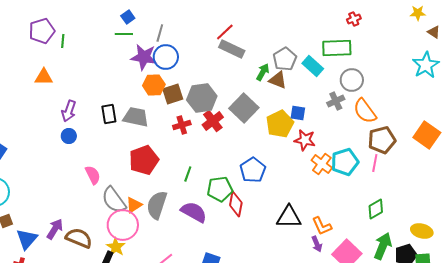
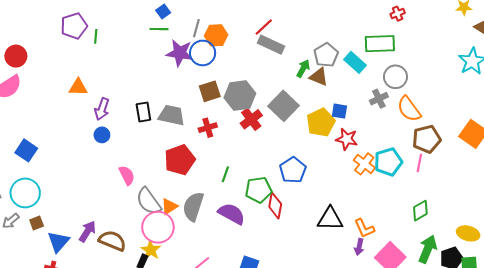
orange triangle: (44, 77) -> (78, 87), moved
orange hexagon: (154, 85) -> (216, 35), moved
red cross: (182, 125) -> (208, 128), moved
purple arrow: (317, 244) -> (359, 247), turned 35

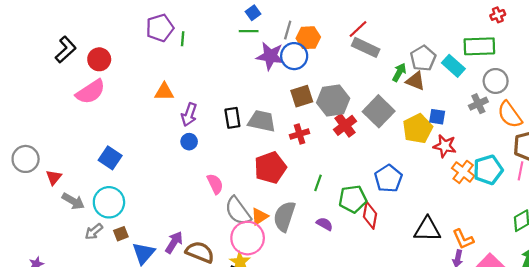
purple semicircle: (232, 214) -> (324, 224), size x0.6

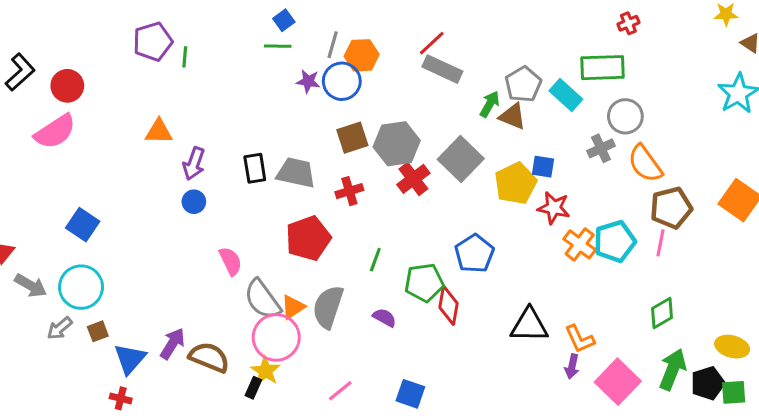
purple star: (270, 56) -> (308, 81), size x0.6

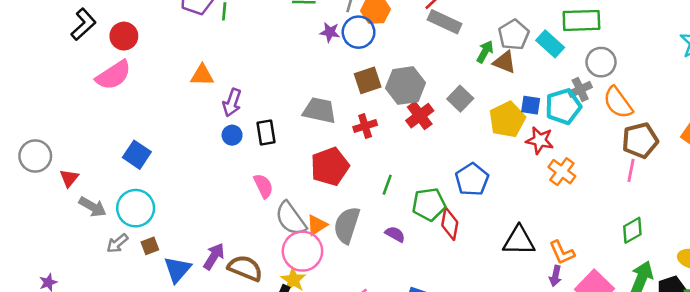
gray square: (461, 159) -> (460, 99), size x0.7
black rectangle: (255, 168) -> (266, 133), moved
cyan pentagon: (615, 241) -> (563, 106), moved

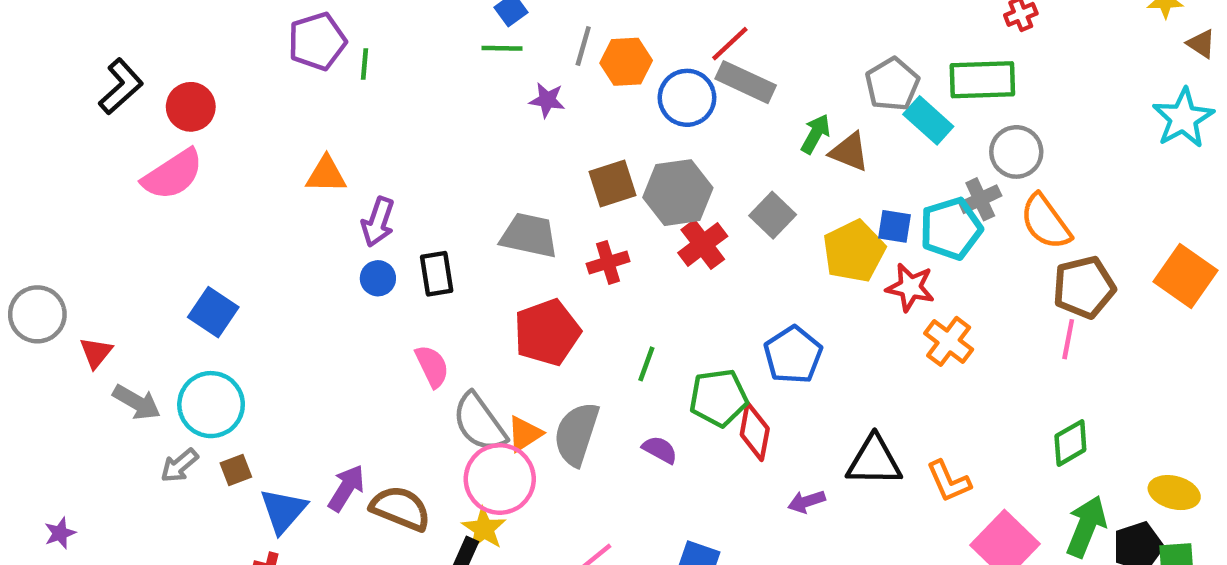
blue circle: (359, 32) -> (687, 98), moved
gray pentagon: (514, 35) -> (892, 84), moved
purple arrow: (555, 276) -> (807, 502), moved, turned 60

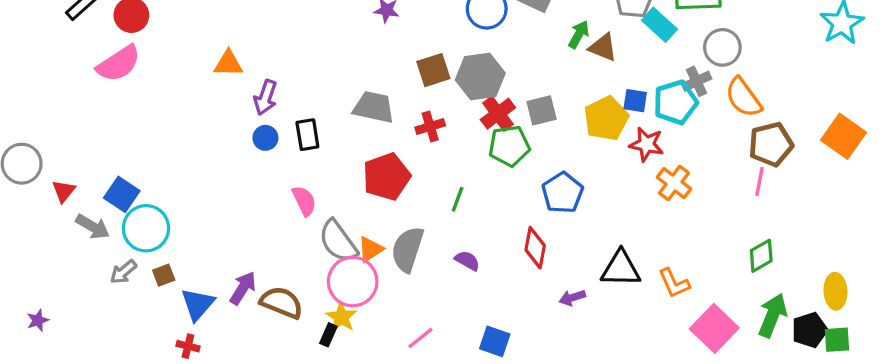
gray square: (773, 215) -> (542, 110), moved, turned 32
blue square: (213, 312) -> (122, 194), moved
green pentagon: (719, 398) -> (509, 146), moved
yellow ellipse: (1174, 493) -> (835, 291), turned 72

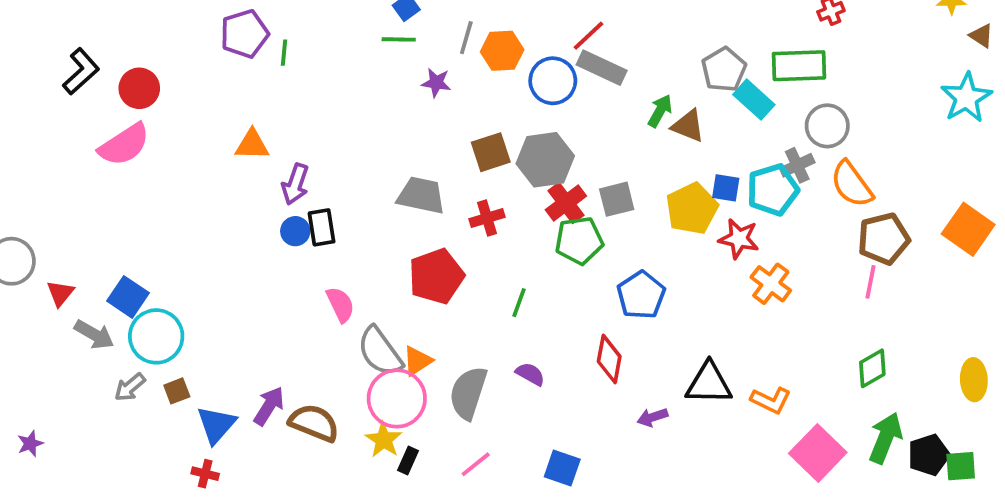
black rectangle: (307, 135) -> (322, 227), moved
gray semicircle: (408, 249) -> (468, 393), moved
orange L-shape: (674, 283) -> (771, 400), turned -40
yellow ellipse: (835, 291) -> (974, 380), moved
black rectangle: (328, 335) -> (408, 460), moved

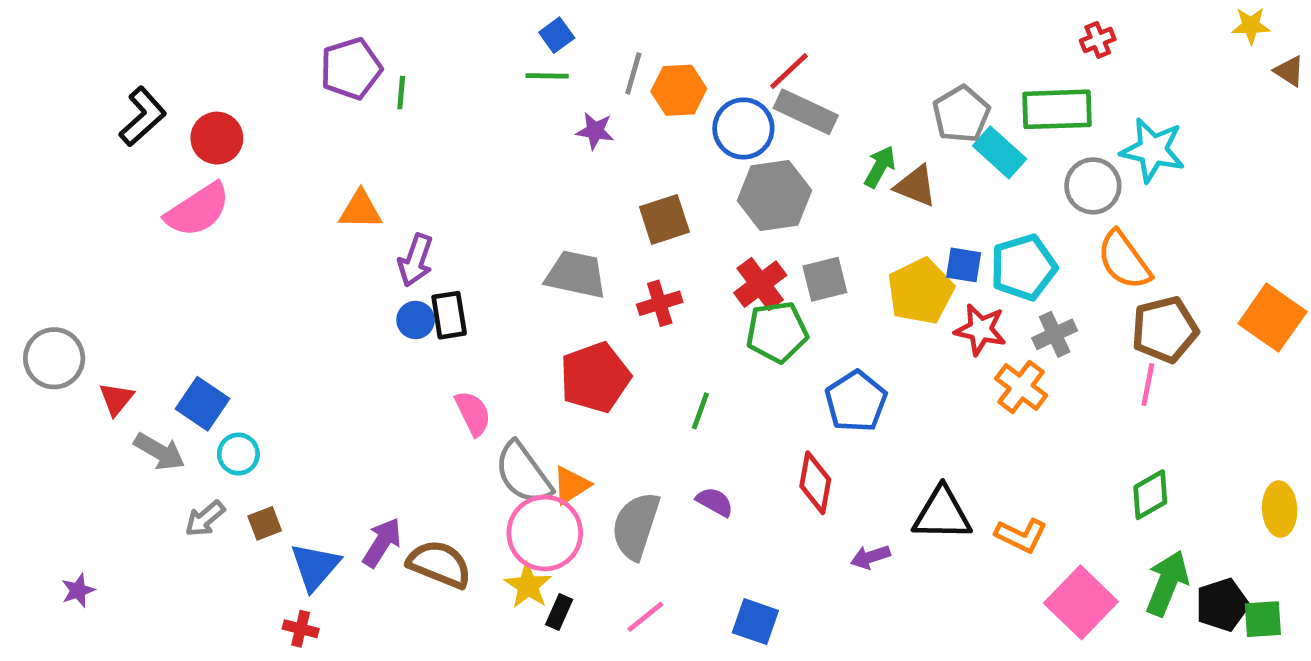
cyan star: (966, 98) -> (1153, 150), moved, turned -30
gray hexagon: (545, 160) -> (775, 196), moved
gray cross: (797, 165) -> (1055, 334), moved
cyan circle: (156, 336) -> (238, 454), size x0.6

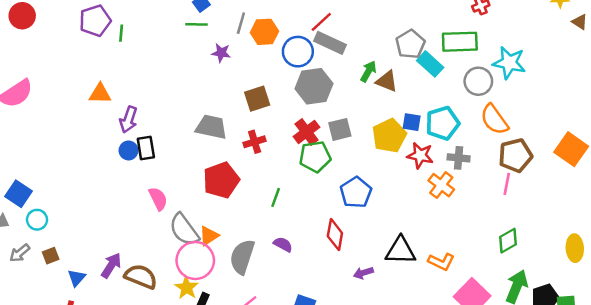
red circle: (217, 138) -> (22, 16), moved
gray cross: (1055, 334) -> (459, 158), turned 30
blue triangle: (315, 567) -> (77, 278), size x0.7

